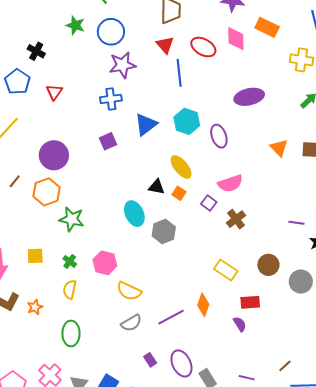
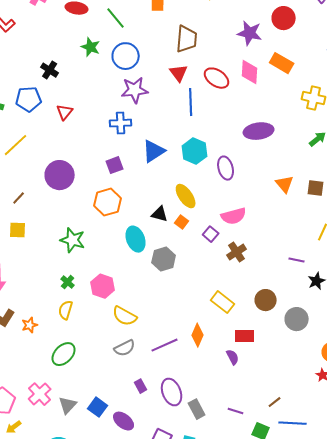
blue pentagon: (17, 82) -> (29, 99), turned 30
orange hexagon: (47, 192) -> (108, 202), moved
yellow square: (35, 256) -> (18, 230), moved
green ellipse: (71, 333) -> (64, 354), turned 40

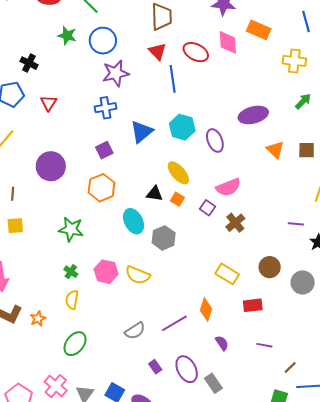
purple ellipse: (259, 131) -> (253, 115), moved
brown line: (19, 198) -> (13, 194), turned -32
yellow semicircle: (125, 316) -> (138, 275), moved
purple semicircle: (233, 357) -> (222, 343), moved
purple line: (236, 411) -> (264, 345), moved

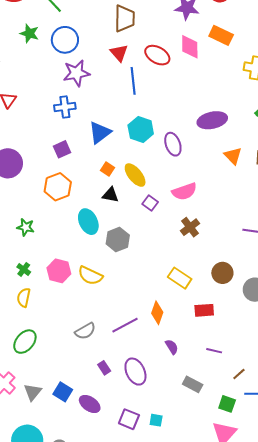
orange square: (177, 199) -> (108, 169), moved
purple square: (207, 208) -> (150, 203), moved
green star: (71, 229) -> (26, 227), size x0.7
gray rectangle: (213, 383) -> (193, 384), moved, turned -30

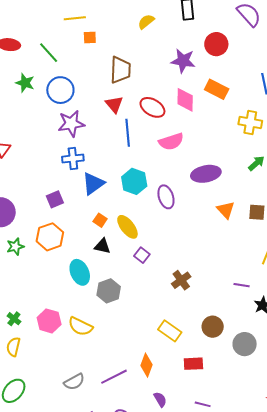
blue cross: (65, 107) -> (73, 159), moved
pink semicircle: (184, 191) -> (171, 142), moved
green star: (26, 227) -> (15, 247), moved, turned -30

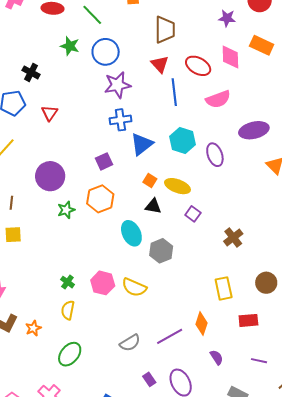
purple star: (183, 61) -> (227, 18), size x0.7
yellow ellipse: (127, 227) -> (177, 186), turned -30
yellow rectangle: (170, 331) -> (224, 288), turned 45

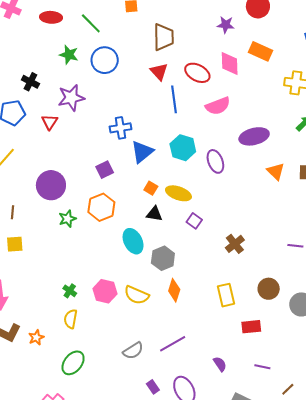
purple star: (117, 85) -> (71, 98), moved
orange diamond: (202, 324) -> (174, 290), moved

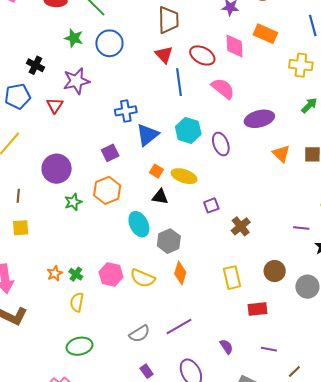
pink semicircle: (218, 106) -> (223, 88), turned -120
purple square: (194, 221) -> (211, 205), moved, turned 35
orange star: (36, 337) -> (55, 273), moved
green ellipse: (73, 363) -> (80, 346), turned 40
purple rectangle: (153, 387) -> (147, 371), moved

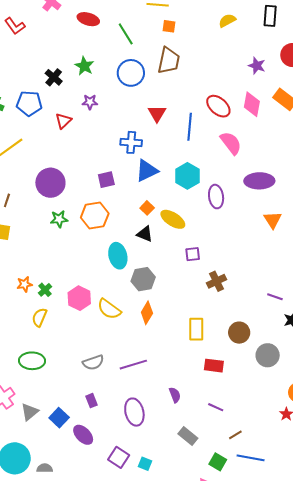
brown trapezoid: (168, 20) -> (169, 61), moved
green star: (74, 38) -> (84, 66), moved
red triangle: (164, 55) -> (157, 113), moved
purple star: (76, 81) -> (90, 102), size x0.6

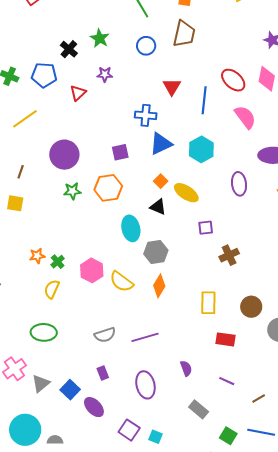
blue circle: (131, 73) -> (146, 46), size x0.7
purple ellipse: (216, 197) -> (239, 184), moved
brown line: (235, 435) -> (259, 399), moved

